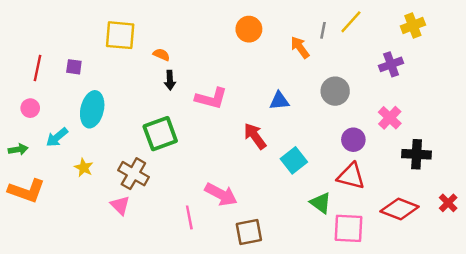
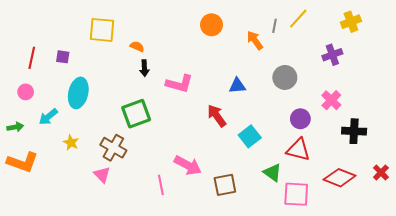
brown square: (249, 232) -> (225, 185), moved

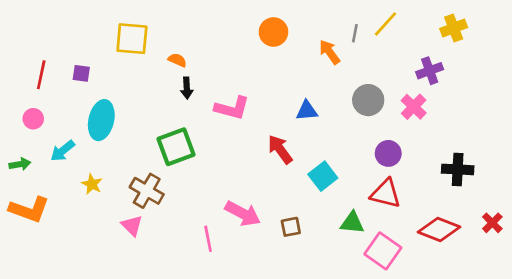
pink cross: (331, 100) -> (414, 107), moved
green triangle: (272, 172) -> (352, 223), turned -30
brown square: (225, 185) -> (291, 227), moved, size x0.7
pink square: (296, 194) -> (383, 251), turned 32

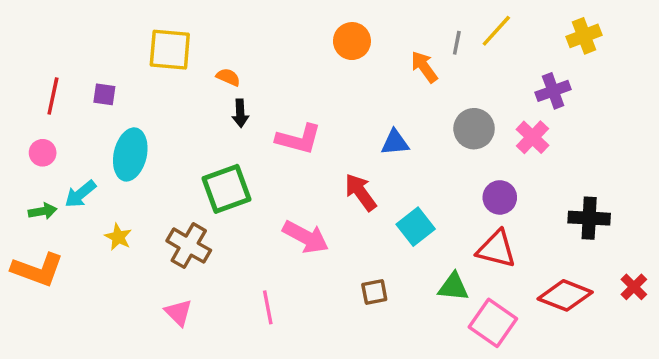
green arrow: (20, 164) -> (43, 211), moved
pink arrow: (243, 213) -> (306, 237), moved
pink triangle: (132, 226) -> (178, 313), moved

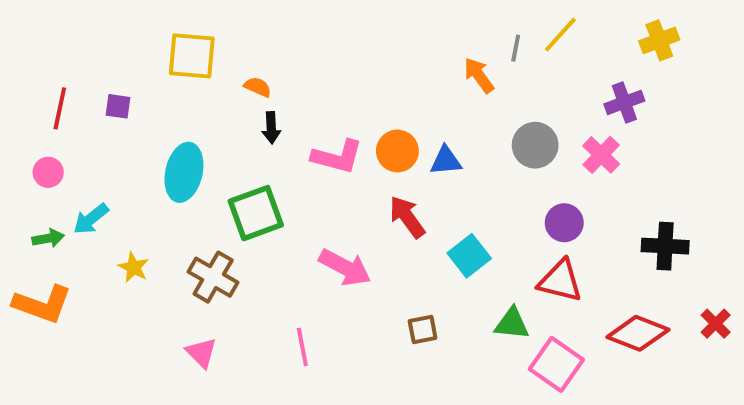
orange circle: (352, 41) -> (397, 151), moved
cyan ellipse: (130, 154) -> (184, 172), moved

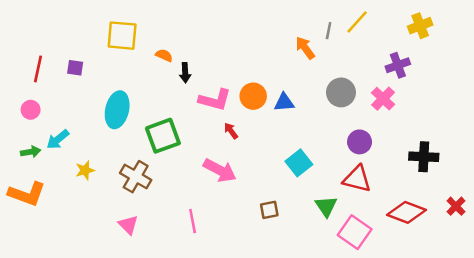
black arrow: (271, 128) -> (185, 73), moved
red arrow: (407, 217) -> (231, 131), moved, size x0.6
yellow star: (134, 267) -> (85, 170), turned 30
green triangle: (512, 324) -> (326, 206), turned 50

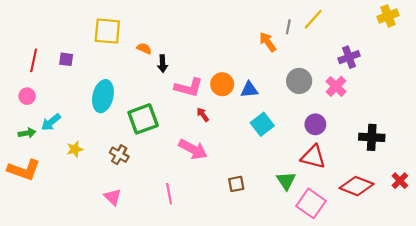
yellow cross: (420, 26) -> (388, 16), moved
cyan square: (299, 163) -> (262, 124), moved
brown cross: (136, 177) -> (119, 155), size x0.7

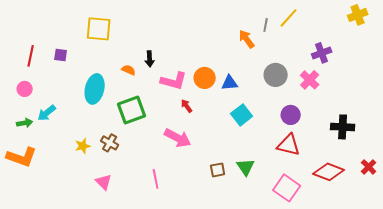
orange semicircle: (144, 48) -> (129, 70), moved
yellow star: (75, 149) -> (83, 146), moved
green triangle: (286, 181) -> (246, 167), moved

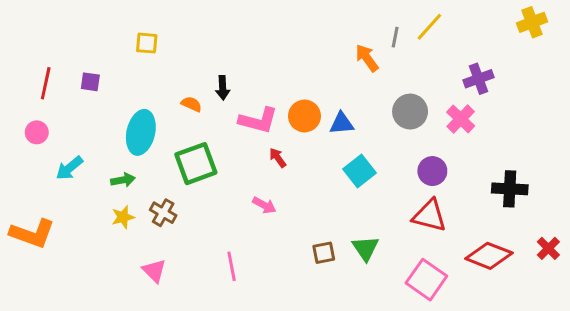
yellow square: (99, 29) -> (147, 43), size x0.6
green arrow: (25, 123) -> (123, 180), moved
pink arrow: (178, 138) -> (264, 205), size x0.6

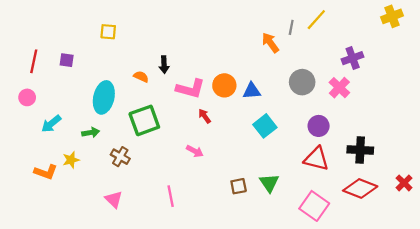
black cross: (510, 189) -> (360, 150), moved
yellow star: (123, 217) -> (71, 160), moved
orange L-shape: (32, 233) -> (46, 172), moved, size x0.7

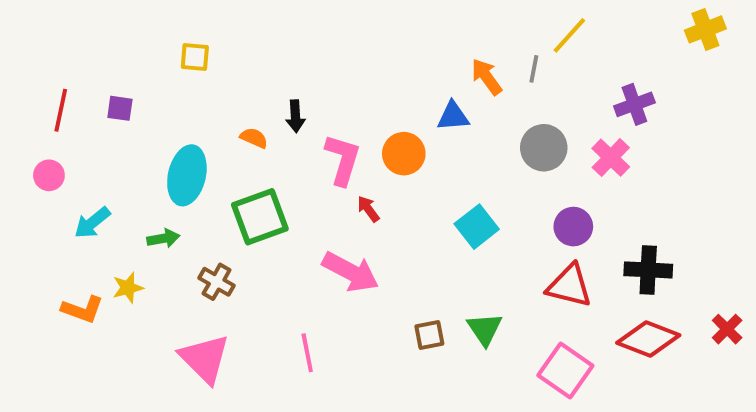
gray line: (291, 27) -> (534, 69), moved
pink L-shape: (190, 89) -> (343, 160), turned -88
blue triangle: (252, 91) -> (453, 116), moved
pink arrow: (195, 151) -> (351, 272), size x1.8
pink triangle: (114, 199) -> (205, 359), size x1.6

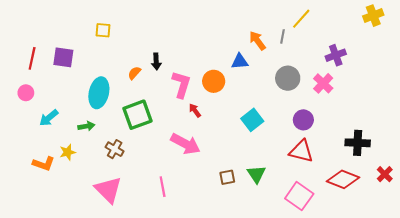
purple square: (120, 108) -> (63, 57), size x1.5
orange semicircle: (254, 138) -> (134, 73), turned -72
black cross: (648, 270) -> (358, 143), moved

